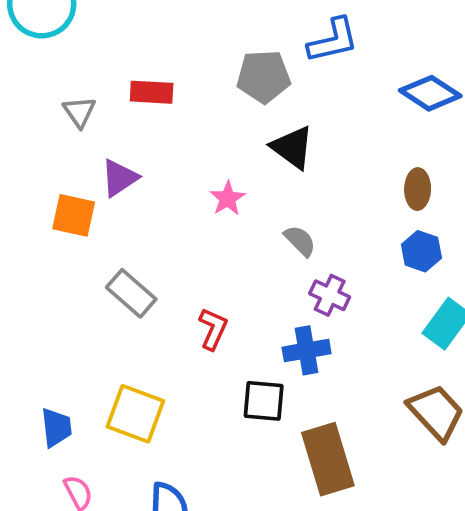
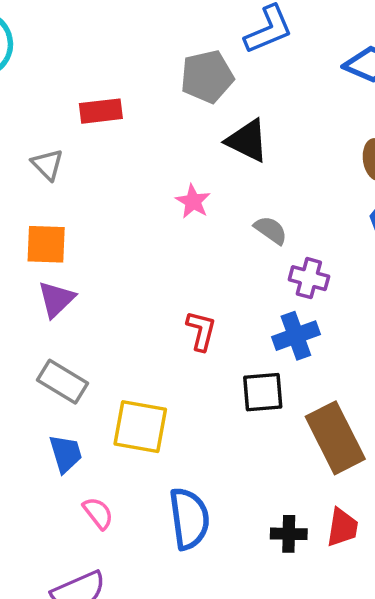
gray triangle: (79, 112) -> (47, 164), moved
purple triangle: (119, 178) -> (56, 299), moved
gray rectangle: (131, 293) -> (63, 382), moved

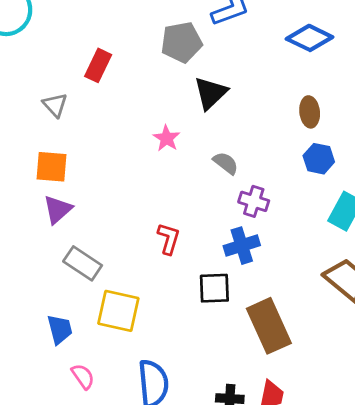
red rectangle: (101, 111) -> (98, 65), turned -60
black triangle: (247, 141) -> (210, 93), turned 48
gray rectangle: (63, 382) -> (83, 263), moved

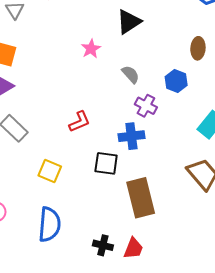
blue hexagon: (319, 159) -> (176, 81), moved
red L-shape: (169, 239) -> (79, 122), turned 40
yellow square: (118, 311) -> (50, 171), moved, size x0.7

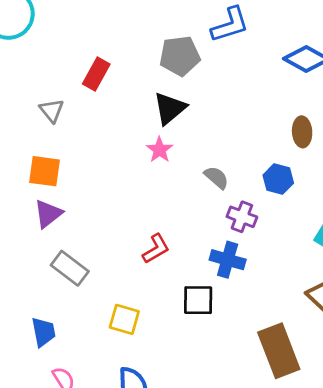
black triangle: (129, 22) -> (170, 108), moved
blue cross: (131, 136) -> (228, 260), turned 30
brown rectangle: (141, 198) -> (279, 351), moved

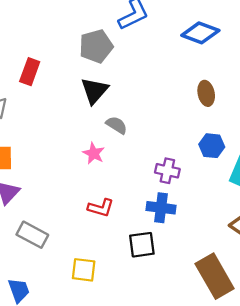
pink star: (160, 150) -> (94, 153), moved
gray semicircle: (216, 177) -> (117, 125), moved
blue hexagon: (278, 179) -> (212, 146), moved
red L-shape: (156, 249) -> (101, 208), turned 55

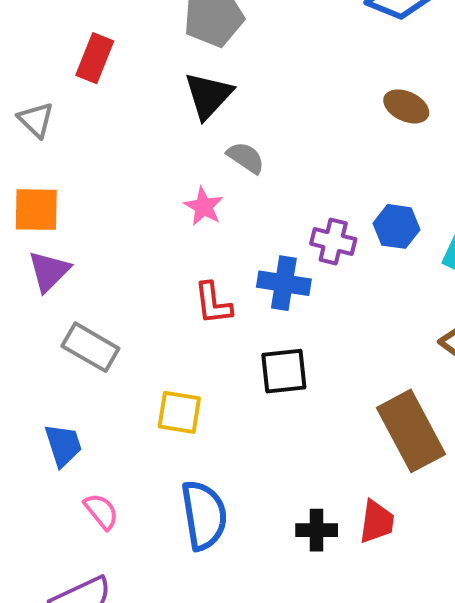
brown ellipse: (206, 93) -> (406, 106), turned -55
blue hexagon: (212, 146) -> (397, 226), moved
red L-shape: (101, 208) -> (213, 303), turned 65
blue cross: (161, 208) -> (284, 283), moved

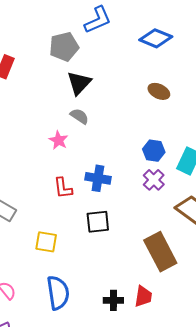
black triangle: (208, 95) -> (79, 83), moved
purple cross: (333, 241) -> (154, 180), moved, turned 30

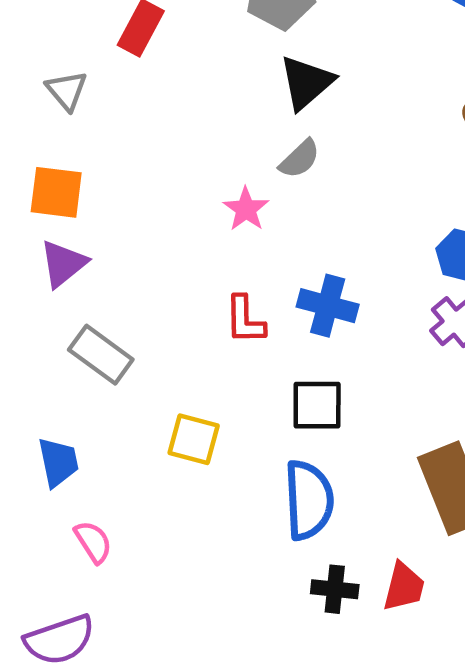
gray semicircle: (80, 116) -> (300, 159), turned 96
blue semicircle: (58, 293) -> (309, 500), moved

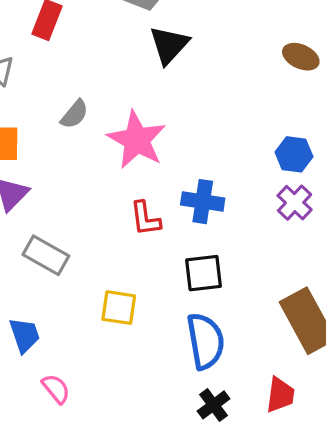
gray semicircle: (300, 159) -> (74, 114), moved
pink star: (246, 209) -> (137, 140), size x1.8
black cross: (335, 589) -> (213, 405), moved, turned -36

